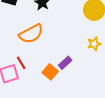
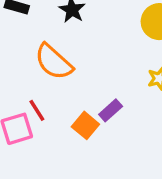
orange semicircle: (31, 34) -> (54, 62), turned 70

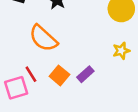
orange square: (85, 125) -> (59, 75), moved

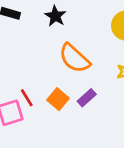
orange semicircle: (43, 38) -> (74, 58), moved

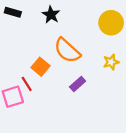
orange square: (58, 99) -> (41, 67), moved

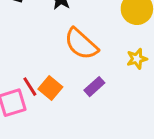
orange square: (41, 67) -> (50, 88), moved

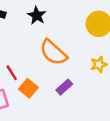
red line: (30, 87) -> (12, 73), moved

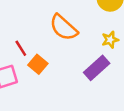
purple rectangle: (64, 87) -> (97, 68), moved, size x1.5

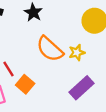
yellow star: (110, 40) -> (77, 53), moved

